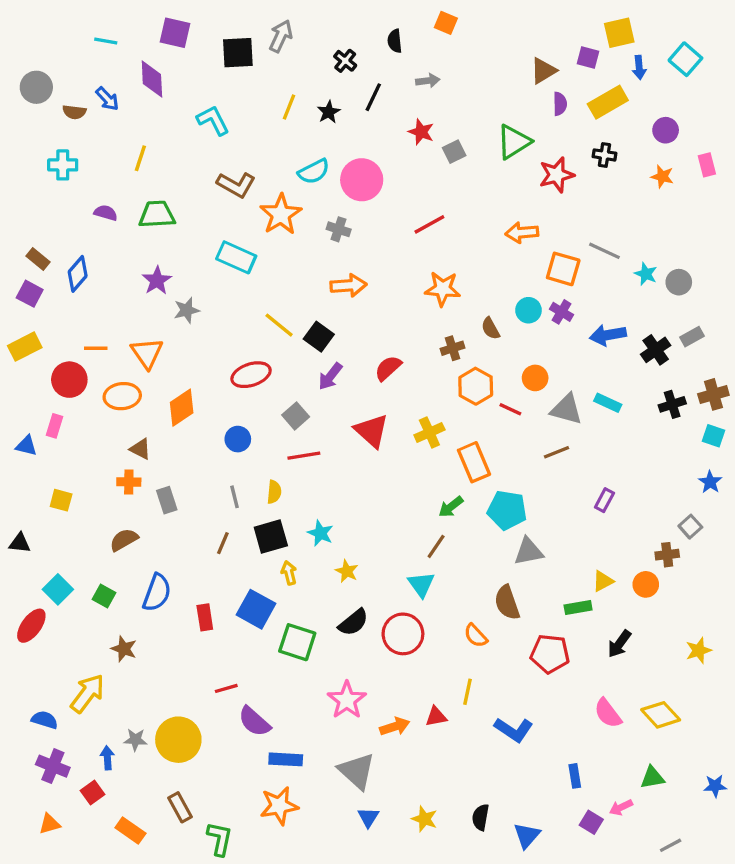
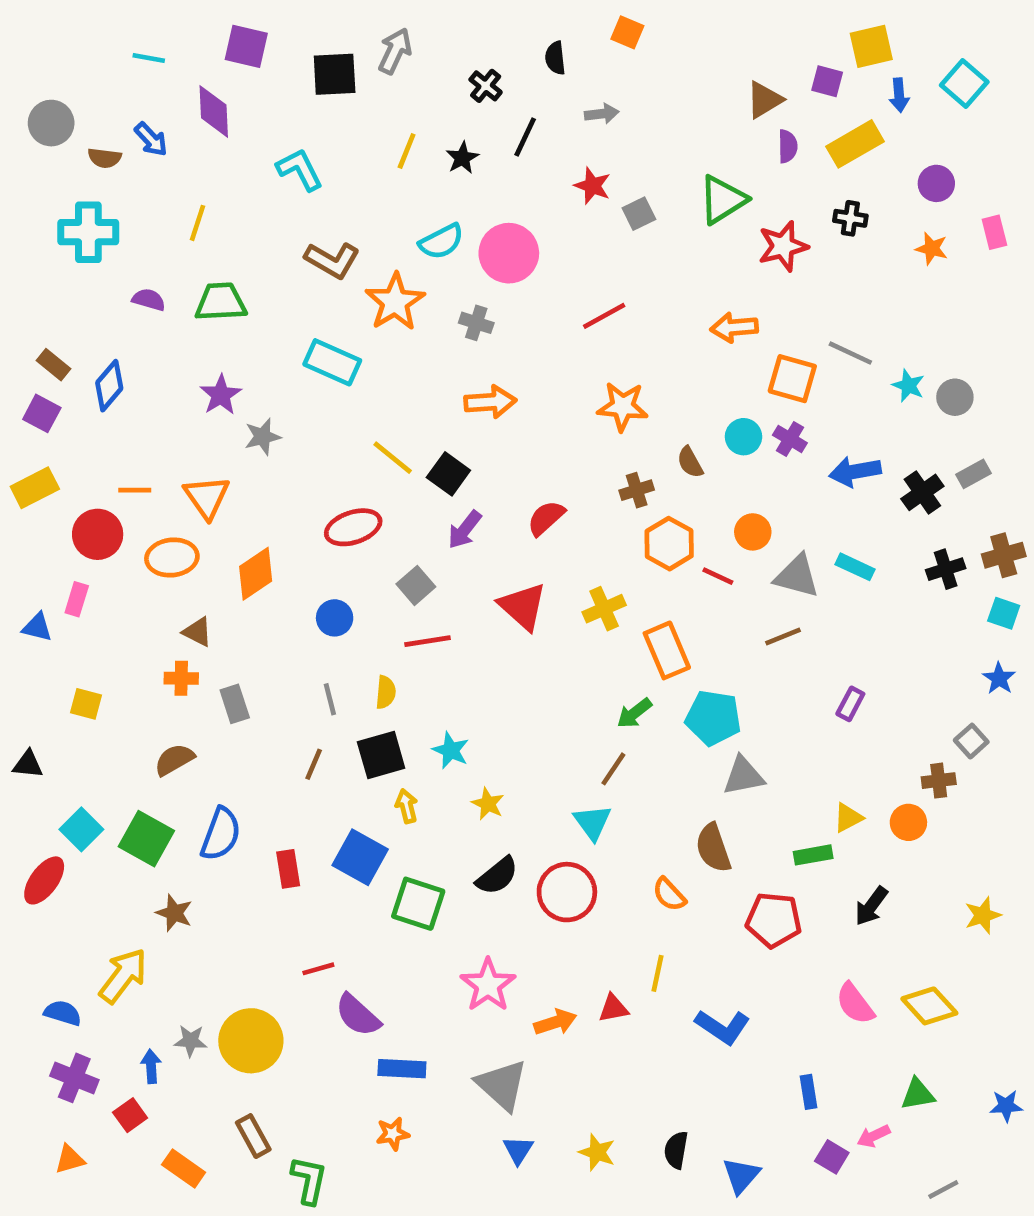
cyan cross: (63, 165) -> (88, 232), size x1.4
green square: (104, 596) -> (146, 839), size x1.6
orange star: (279, 806) -> (393, 1134), size x0.6

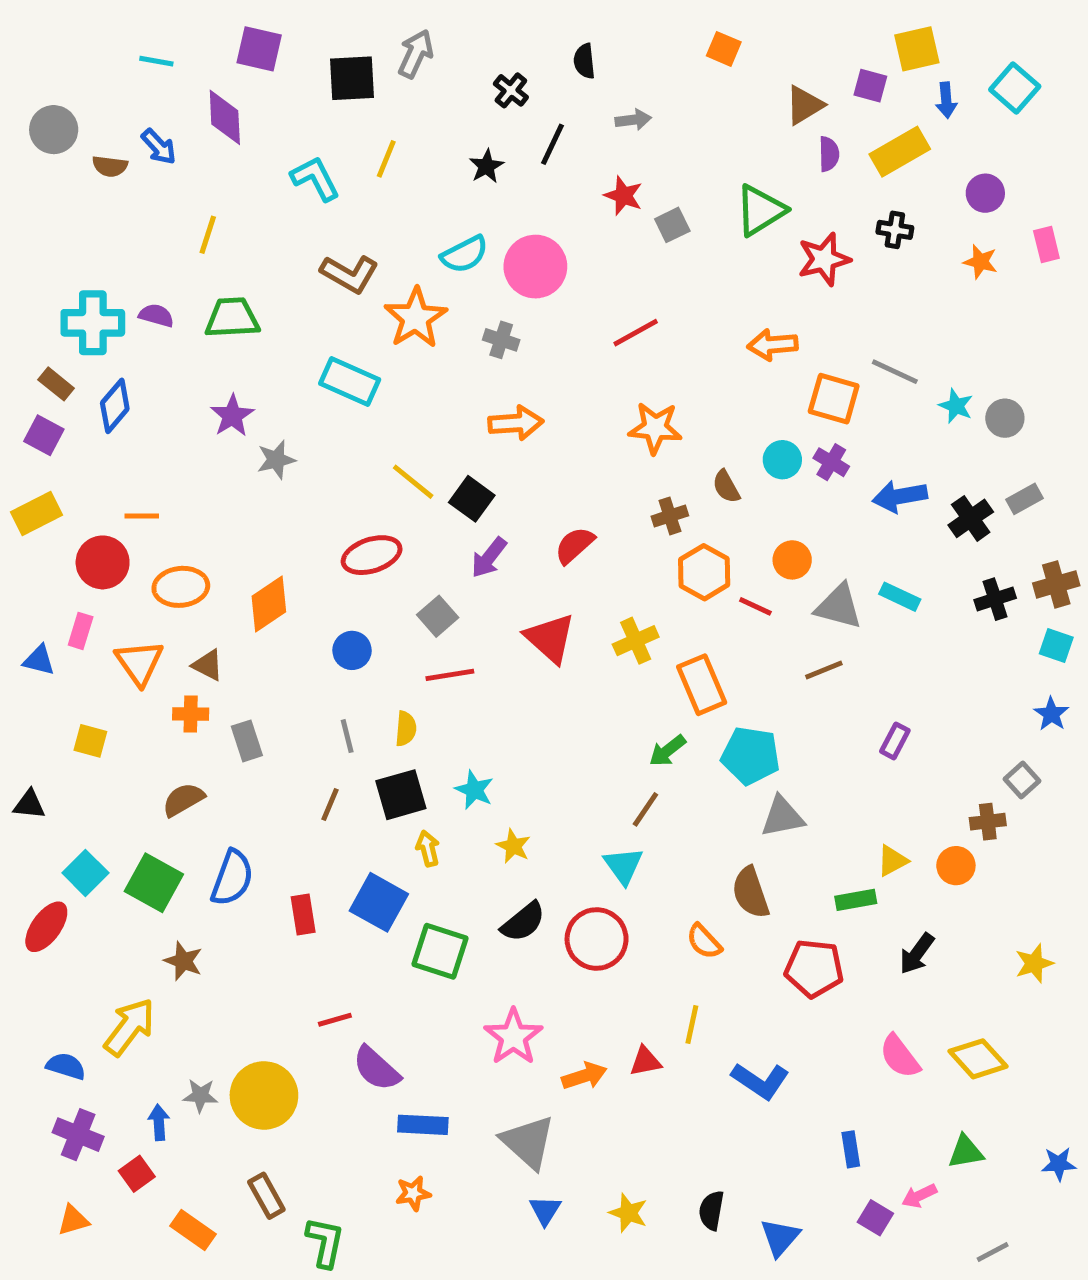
orange square: (627, 32) -> (724, 49), moved
yellow line: (407, 151) -> (386, 159), moved
cyan cross: (88, 232) -> (93, 323), moved
orange triangle: (207, 497) -> (139, 663), moved

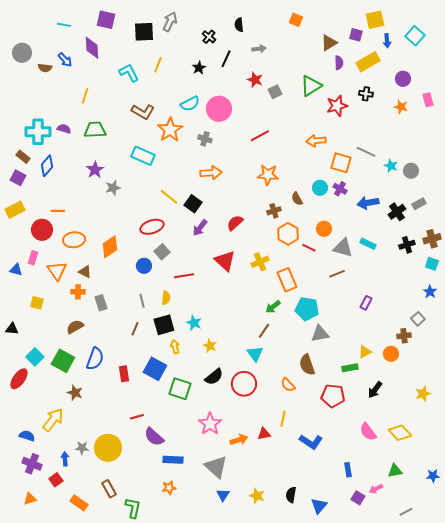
gray square: (438, 616) -> (162, 252), moved

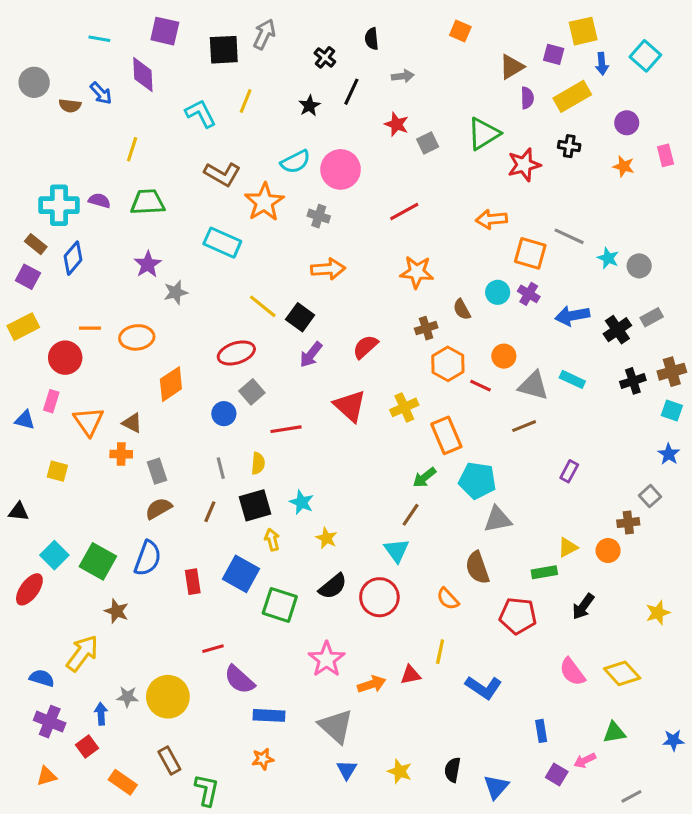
orange ellipse: (74, 240) -> (137, 337), moved
brown semicircle: (75, 327) -> (159, 509), moved

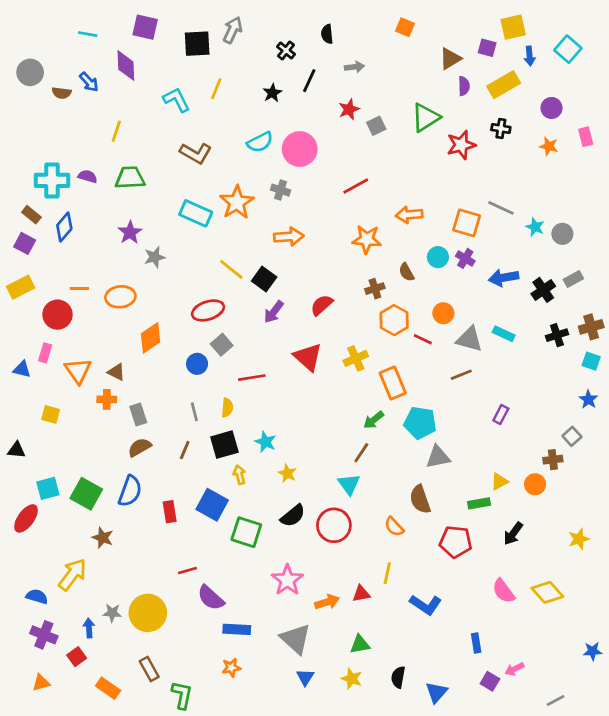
red star: (397, 124) -> (349, 109), turned 30
orange star: (264, 202) -> (237, 202), moved
orange arrow: (491, 219) -> (409, 215), moved
cyan square: (54, 555) -> (48, 488), turned 30
green triangle: (614, 732) -> (360, 644), moved

